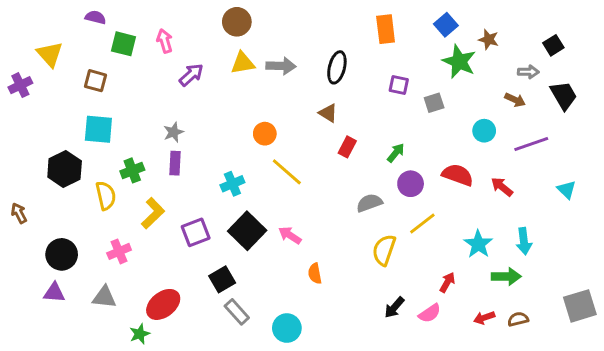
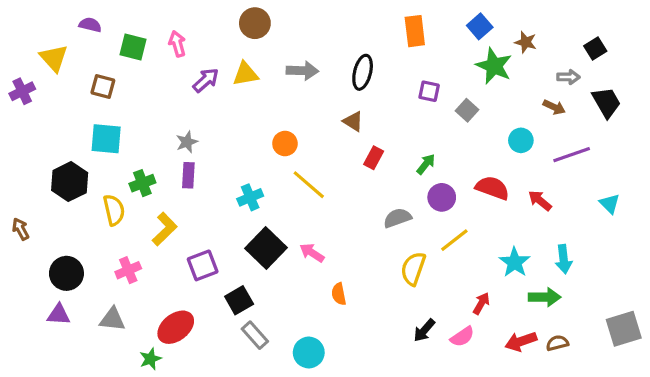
purple semicircle: (95, 17) -> (90, 25), moved
yellow triangle: (243, 63) -> (245, 74), moved
gray square: (434, 103) -> (467, 110), turned -30
purple square: (196, 232) -> (203, 265), moved
red arrow: (484, 318) -> (521, 341), size x1.4

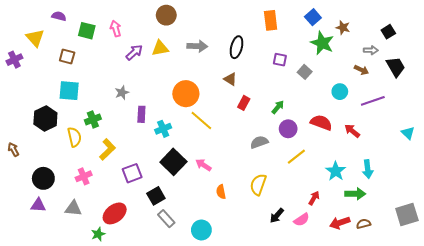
orange circle: (285, 144) -> (186, 94), size x1.6
purple rectangle: (188, 175) -> (141, 114), moved
cyan triangle: (610, 204) -> (408, 133), moved
yellow semicircle: (413, 269) -> (258, 185), moved

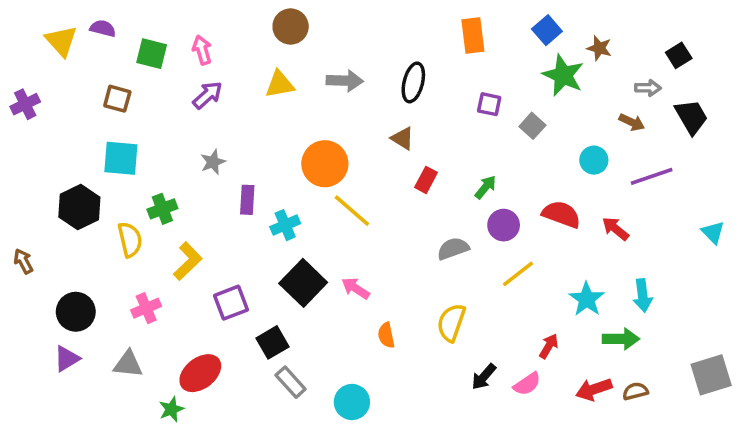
yellow triangle: (35, 38) -> (61, 41), moved
purple arrow: (134, 52) -> (208, 95), moved
purple triangle: (38, 205) -> (67, 359), turned -35

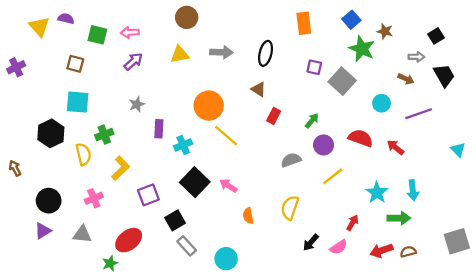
pink arrow: (202, 50) -> (130, 32), turned -78
gray square: (532, 126) -> (342, 81), size x1.6

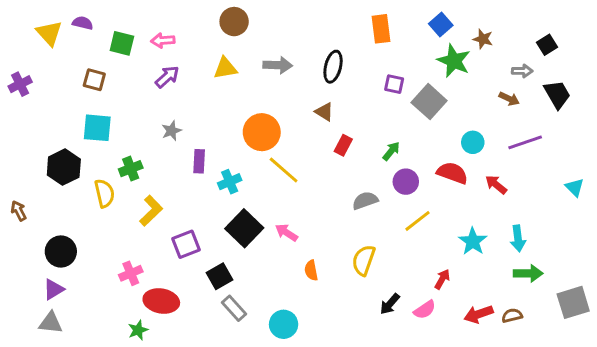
cyan circle: (382, 103) -> (473, 142), moved
pink cross: (94, 198) -> (131, 273), moved
green arrow: (399, 218) -> (528, 273), moved
gray triangle: (82, 234) -> (51, 323), moved
red ellipse: (129, 240) -> (161, 301), turned 48

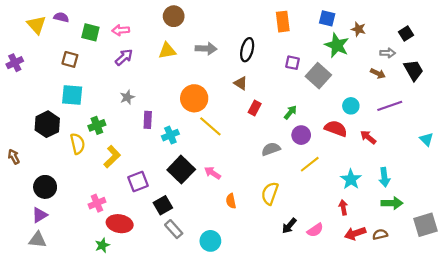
blue square: (441, 24) -> (327, 18), turned -35
red arrow: (442, 279) -> (343, 207), moved, turned -40

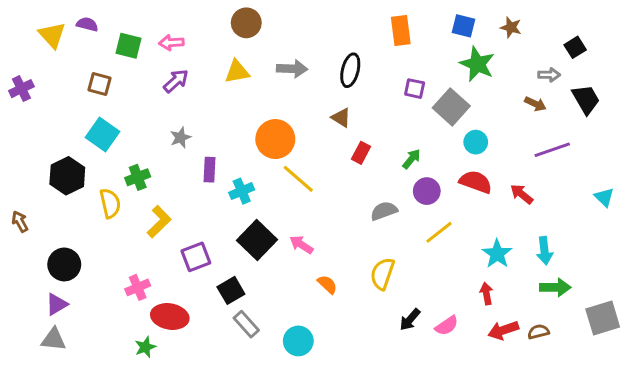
brown star: (358, 29) -> (511, 27), moved
cyan square: (72, 95) -> (102, 134), turned 30
cyan circle: (351, 106) -> (476, 142), moved
orange semicircle: (231, 201) -> (327, 284), turned 144

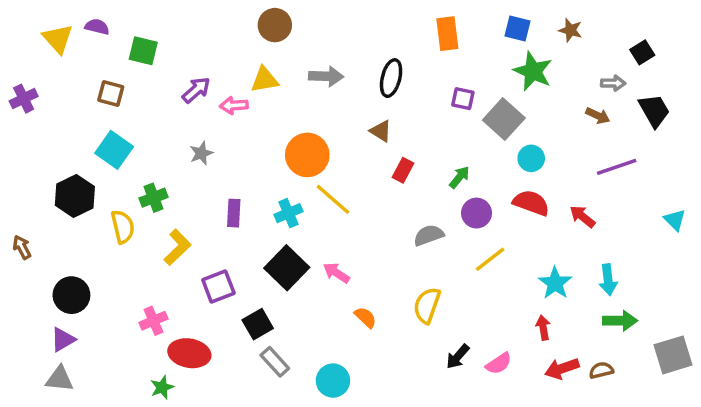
pink arrow: (171, 43) -> (234, 105), moved
purple rectangle: (210, 170) -> (234, 213), moved
cyan cross: (242, 191) -> (288, 213), moved

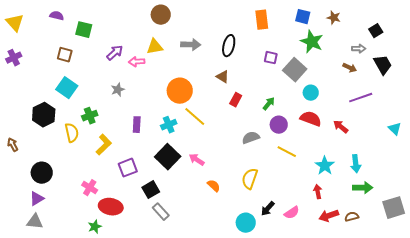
yellow triangle: (58, 39) -> (15, 23), moved
yellow line: (490, 259) -> (287, 152), turned 66
pink cross: (153, 321) -> (90, 188), turned -35
cyan circle: (333, 381) -> (246, 223), moved

